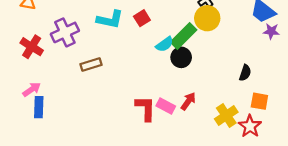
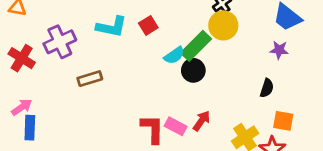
purple star: (271, 31) -> (279, 50), moved

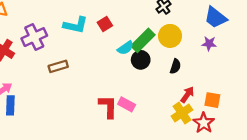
yellow circle: (223, 25) -> (170, 36), moved
black semicircle: (267, 88) -> (175, 66), moved
red arrow: (201, 121) -> (187, 95), moved

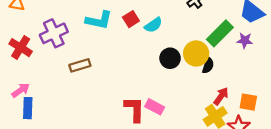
yellow circle: (170, 36) -> (196, 53), moved
green rectangle: (143, 40) -> (220, 33), moved
cyan semicircle: (125, 48) -> (153, 25), moved

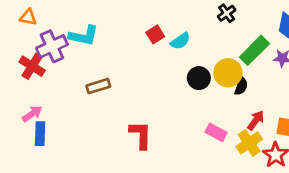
cyan L-shape: (99, 20) -> (84, 36), moved
purple cross: (54, 33) -> (52, 46), moved
pink rectangle: (155, 107) -> (216, 132), moved
red L-shape: (134, 109) -> (141, 135), moved

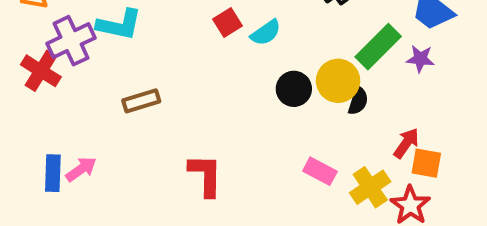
pink arrow: (32, 114) -> (81, 169), moved
red arrow: (256, 120) -> (406, 143), moved

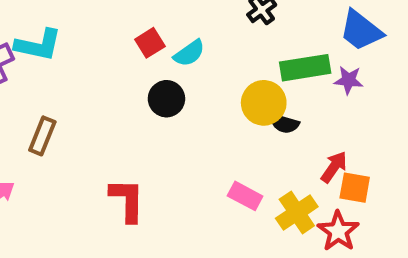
green rectangle: (378, 47) -> (305, 68), turned 36
black circle: (294, 89) -> (166, 99), moved
brown rectangle: (141, 101) -> (42, 136), moved, turned -51
black semicircle: (358, 101) -> (284, 124), turned 88

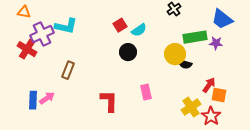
pink rectangle: (245, 196) -> (146, 92), moved, turned 49

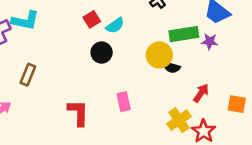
orange square: (219, 95) -> (237, 104), moved

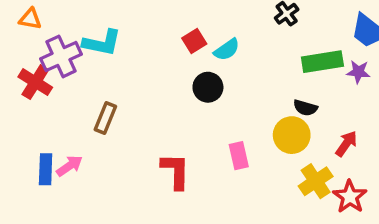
yellow circle: (159, 55) -> (292, 135), moved

